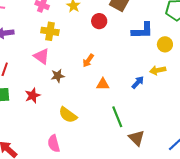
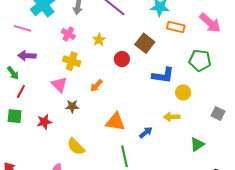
orange arrow: (88, 60) -> (96, 86), moved
blue arrow: (138, 82) -> (146, 132), moved
orange triangle: (103, 84) -> (115, 122), size x1.5

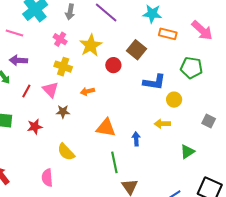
yellow star: (99, 40) -> (91, 45), size x1.6
orange arrow: (96, 86) -> (87, 91), turned 32
red line: (21, 91) -> (26, 91), moved
blue arrow: (146, 132) -> (136, 139), turned -56

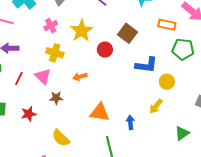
orange rectangle: (168, 34) -> (167, 25), moved
pink cross: (60, 39) -> (51, 26), turned 32
yellow arrow: (162, 124) -> (156, 106), turned -49

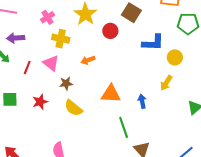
pink cross: (51, 26) -> (48, 17), moved
yellow semicircle: (61, 138) -> (73, 108), moved

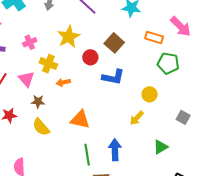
pink cross: (48, 17) -> (30, 42), moved
yellow cross: (61, 39) -> (48, 64), moved
blue L-shape: (153, 43) -> (113, 77), moved
blue arrow: (142, 101) -> (115, 150), moved, size x1.5

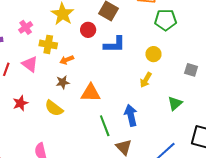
brown star: (38, 102) -> (63, 82), moved

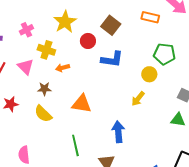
green pentagon: (166, 20) -> (164, 54), moved
brown star: (63, 82) -> (44, 89), moved
green triangle: (175, 103) -> (178, 120), moved, turned 42
green line: (105, 126) -> (75, 145), moved

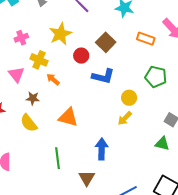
orange arrow: (63, 68) -> (53, 79), turned 48
yellow circle: (149, 74) -> (129, 98), moved

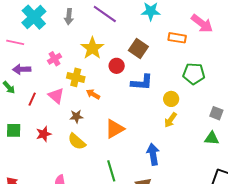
orange triangle: (68, 117) -> (115, 129), turned -35

